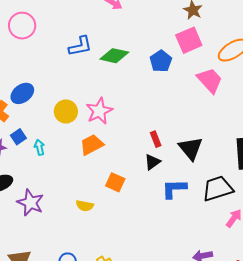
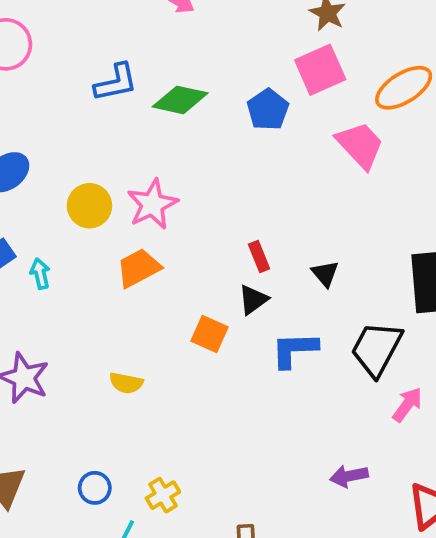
black triangle: (191, 148) -> (325, 274), size x0.6
orange square: (115, 182) -> (209, 334), moved
black trapezoid: (218, 188) -> (377, 349), turned -44

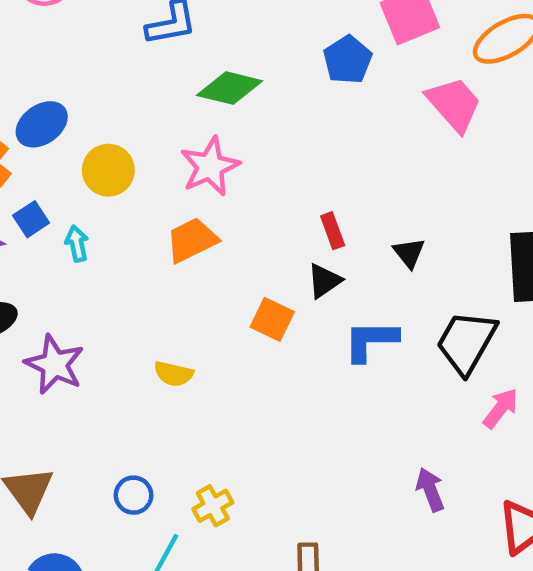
green diamond: (180, 100) -> (230, 88), moved
yellow circle: (89, 206) -> (108, 170), moved
purple arrow: (349, 476) -> (430, 490), turned 78

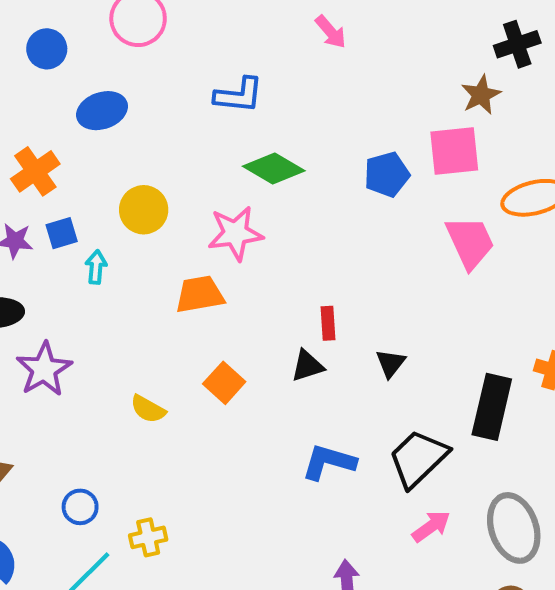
blue ellipse: (42, 124) -> (102, 111), moved
orange square: (272, 319) -> (224, 383), moved
blue L-shape: (371, 341) -> (329, 462), moved

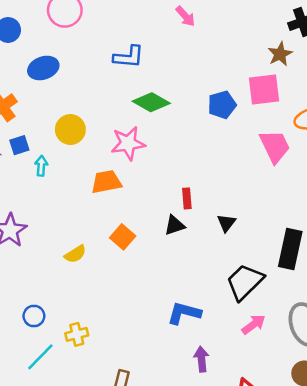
yellow semicircle: (148, 409) -> (75, 254), turned -60
blue L-shape: (329, 462) -> (184, 313), moved

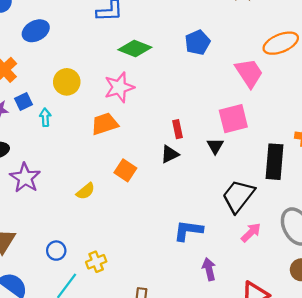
pink square: (264, 89) -> (233, 119), moved

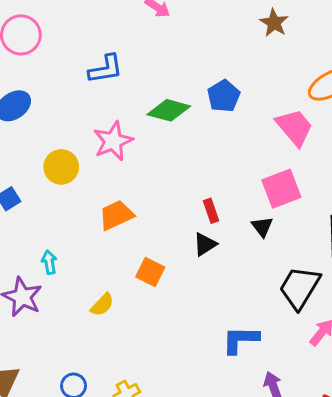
green diamond: (135, 48) -> (169, 110), moved
pink star: (119, 87) -> (113, 141), moved
cyan arrow: (45, 117) -> (49, 262), moved

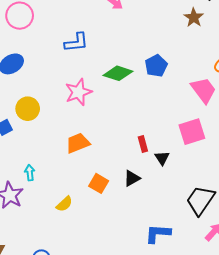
yellow circle: (61, 167) -> (28, 109), moved
black triangle: (262, 227) -> (162, 158), moved
black triangle: (205, 244) -> (132, 178), moved

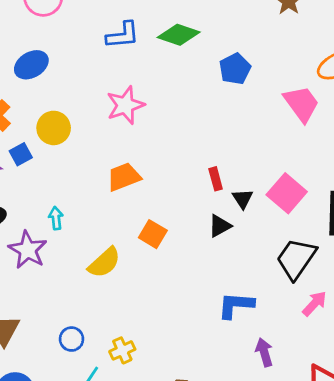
green diamond: (118, 73) -> (179, 35), moved
pink square: (192, 132) -> (287, 193), moved, turned -32
black triangle: (132, 178) -> (220, 226), moved
yellow semicircle: (64, 204) -> (104, 263), size x1.4

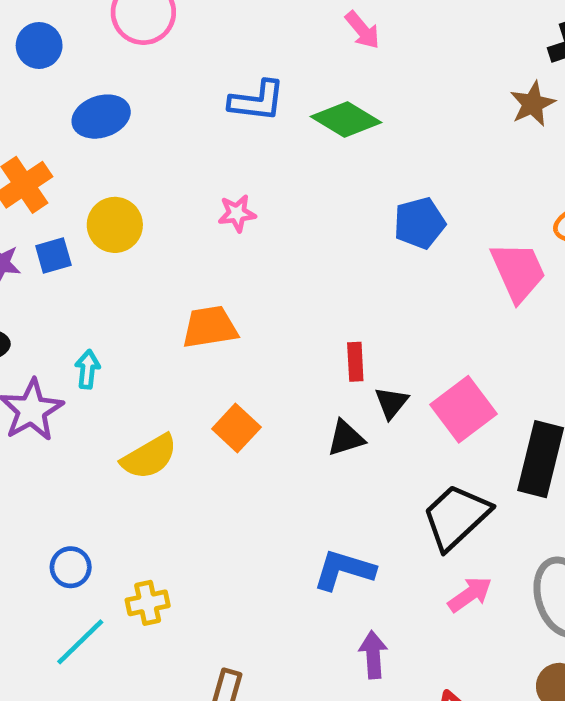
blue pentagon: (235, 69) -> (420, 223), moved
pink star: (125, 105) -> (237, 213), size x0.6

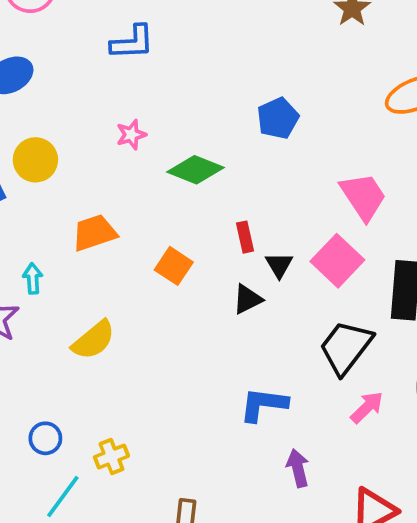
green diamond: (346, 120) -> (196, 170), moved
pink trapezoid: (518, 272) -> (363, 197), moved
orange trapezoid: (210, 327) -> (94, 233), moved
orange square: (236, 428) -> (174, 266), moved

